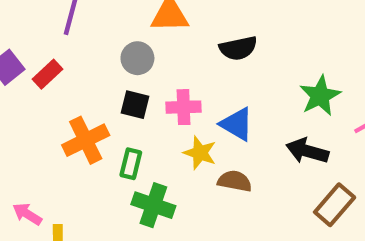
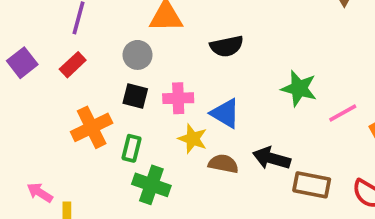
red rectangle: (47, 74) -> (73, 65), moved
green star: (320, 96) -> (299, 88), turned -30
black arrow: (307, 151) -> (272, 158), moved
brown rectangle: (335, 205) -> (312, 185), turned 60

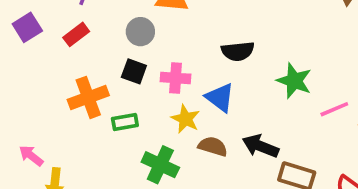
black semicircle: (227, 46) -> (238, 51), moved
green rectangle: (131, 148) -> (125, 122), turned 60
green cross: (151, 185) -> (160, 165), moved

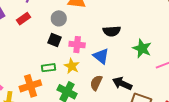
orange cross: (88, 97) -> (30, 86), moved
yellow star: (185, 119) -> (72, 66), moved
brown semicircle: (213, 146) -> (96, 83), turned -84

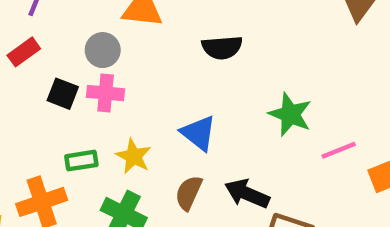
black semicircle: (112, 31) -> (222, 47), moved
black square: (54, 40) -> (63, 94), moved
pink cross: (77, 45) -> (106, 93), moved

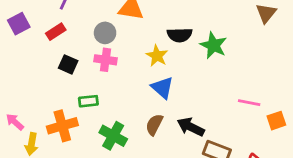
black square: (63, 94) -> (68, 64), moved
green star: (290, 114) -> (213, 45), moved
pink line: (339, 150) -> (249, 103), turned 30
yellow star: (133, 156) -> (157, 56), moved

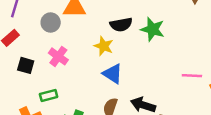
gray circle: (105, 33) -> (51, 22), moved
pink cross: (105, 60) -> (58, 56), turned 36

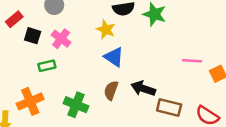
black square: (26, 65) -> (33, 36), moved
green rectangle: (49, 96) -> (47, 66), moved

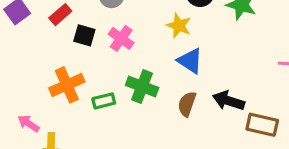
green rectangle: (47, 66) -> (104, 101), moved
orange cross: (30, 101) -> (67, 85), moved
green cross: (76, 105) -> (142, 86), moved

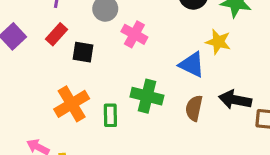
yellow star: (179, 26) -> (218, 42), moved
pink cross: (121, 38) -> (134, 34), moved
green rectangle: (104, 101) -> (110, 115), turned -70

